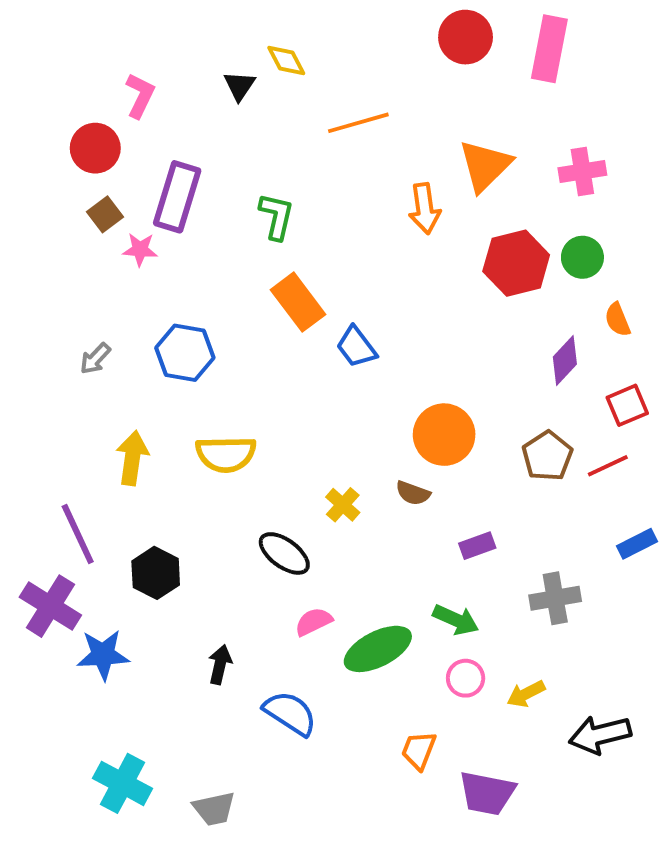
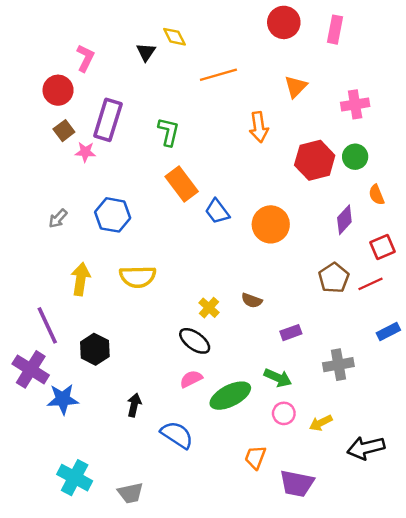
pink rectangle: (549, 49) -> (335, 30), size x0.7
orange triangle: (485, 166) -> (296, 87), moved, size x0.7
orange circle: (444, 435) -> (271, 224), moved
black ellipse: (284, 553) -> (195, 341), moved

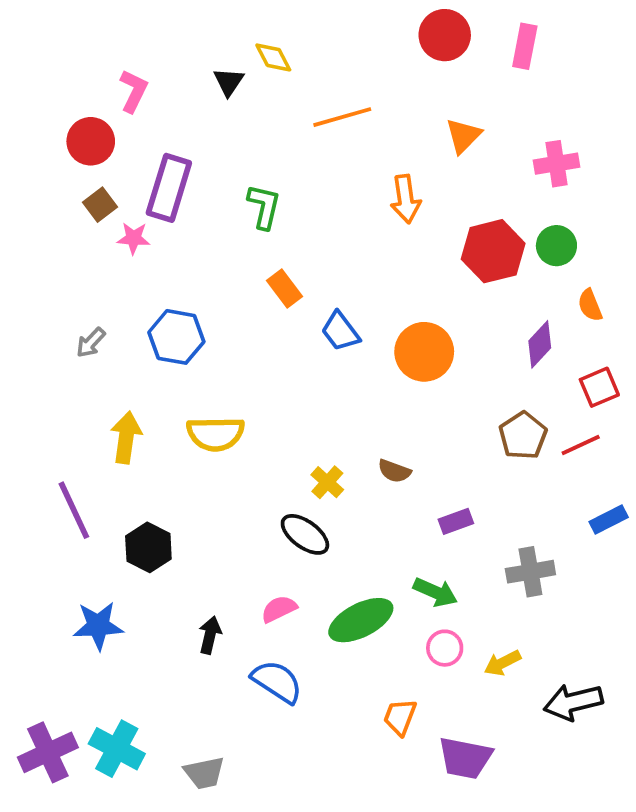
orange rectangle: (182, 184) -> (284, 288), size x0.7
purple cross: (31, 369) -> (48, 752), moved, turned 33
pink semicircle: (191, 379) -> (279, 609), moved

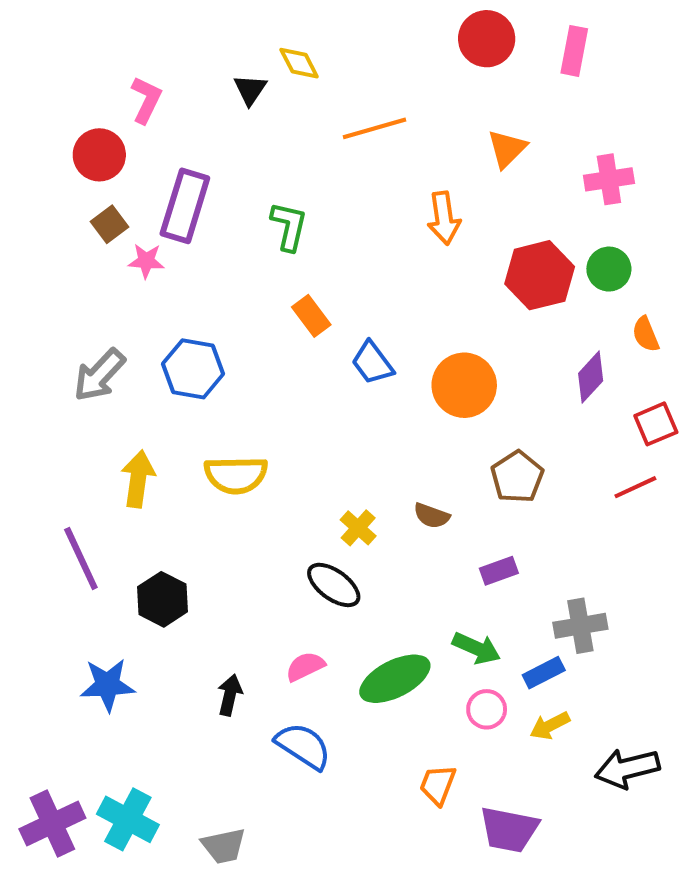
gray arrow: (91, 343) -> (99, 375), size x1.6
brown pentagon: (523, 436) -> (517, 477), moved
blue rectangle: (609, 520) -> (544, 673), moved

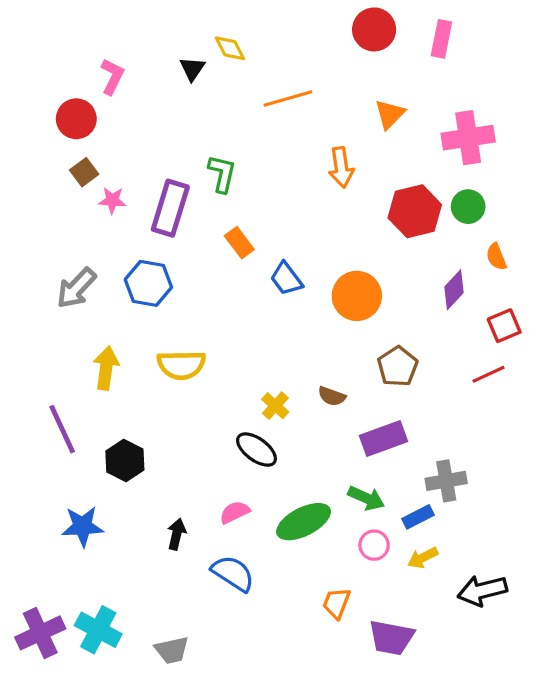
pink cross: (609, 179) -> (468, 138), size x1.4
purple rectangle: (185, 206) -> (170, 208), moved
purple rectangle: (499, 571) -> (383, 439), size x1.6

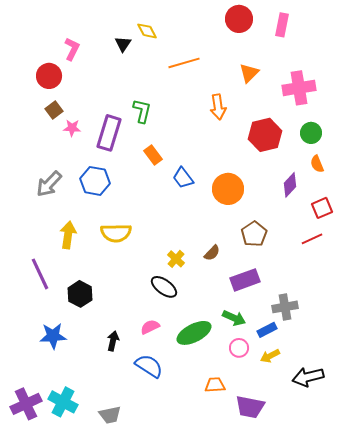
green circle: (468, 207) -> (311, 133), moved
brown semicircle: (332, 396) -> (212, 253), turned -66
orange trapezoid: (336, 603) -> (215, 385), turned 65

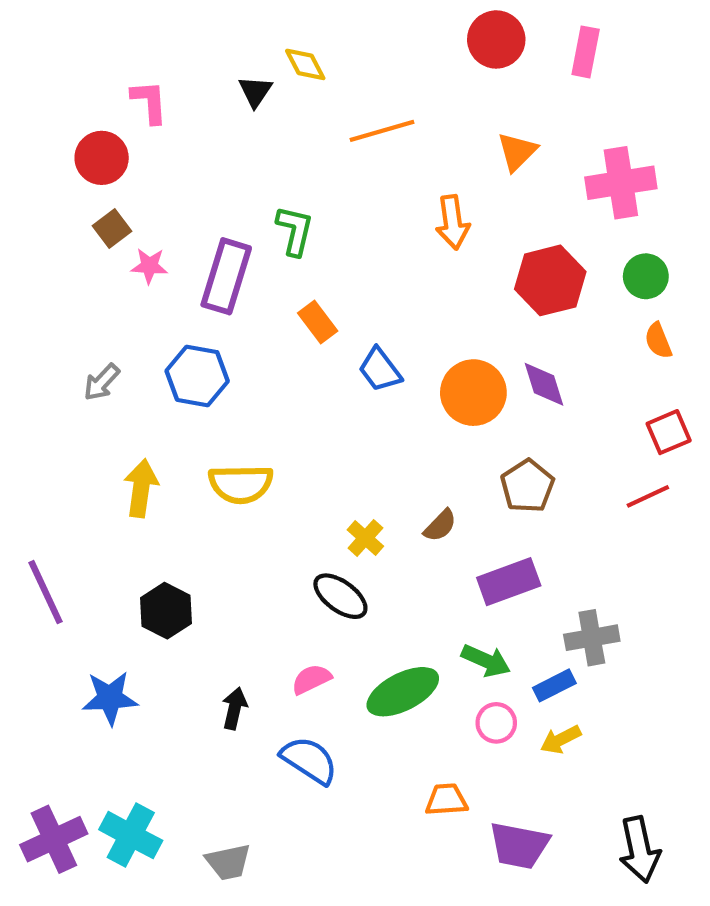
pink L-shape: (72, 49) -> (149, 102), turned -30
gray arrow: (49, 184) -> (102, 382), size x0.7
purple diamond: (290, 185) -> (544, 384), moved, turned -60
purple line: (40, 274) -> (45, 592), moved
black arrow: (308, 377) -> (640, 850), moved, turned -88

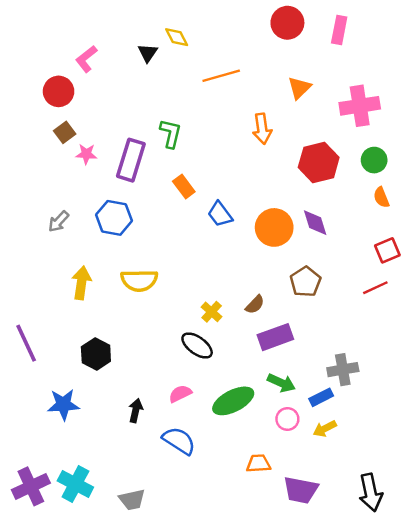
pink L-shape: (149, 102) -> (86, 59), turned -124
purple rectangle: (509, 582) -> (275, 337), moved

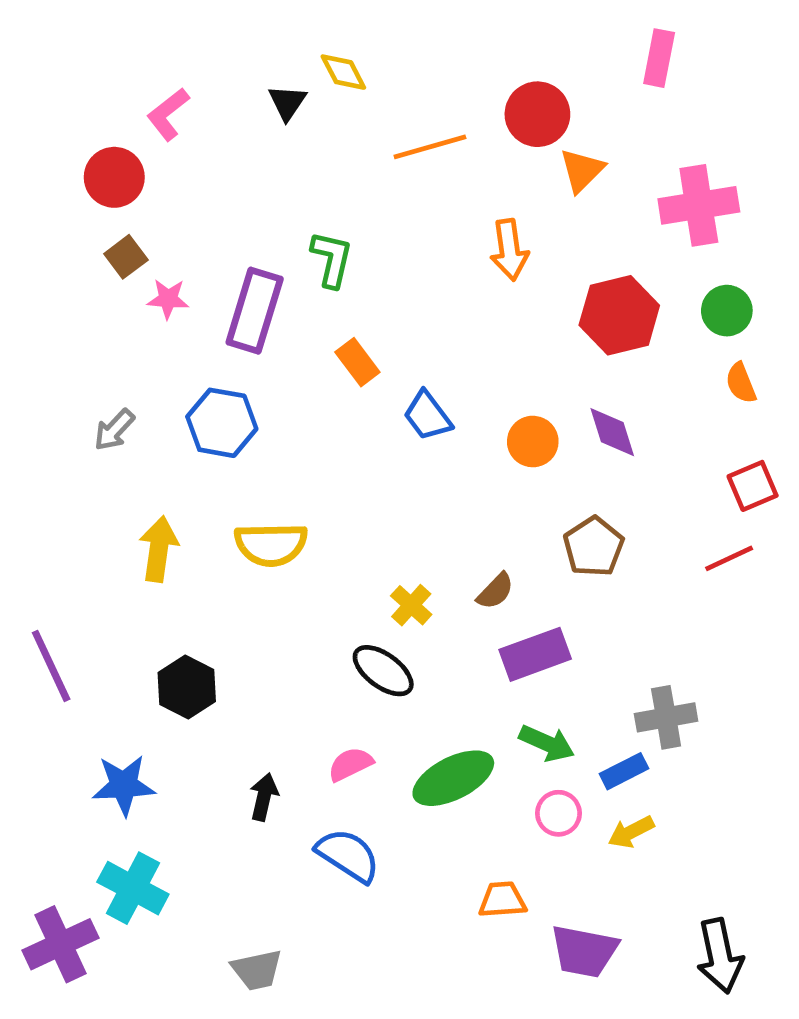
red circle: (287, 23) -> (537, 114), moved
orange circle: (274, 227) -> (533, 442), size x0.7
cyan cross: (75, 484) -> (133, 888), moved

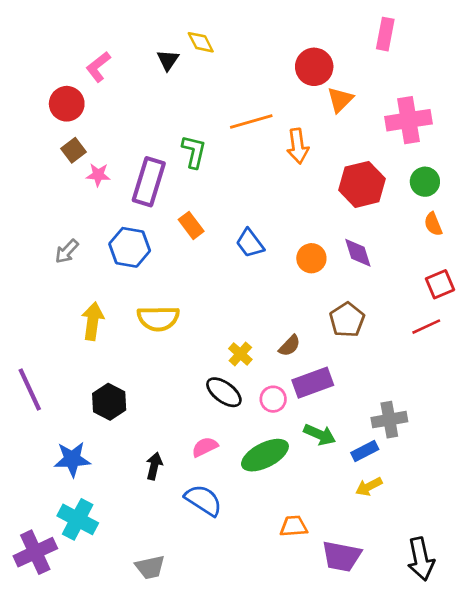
orange line: (430, 147) -> (251, 122), moved
orange rectangle: (357, 362) -> (191, 225), moved
pink circle: (558, 813) -> (273, 399), moved

